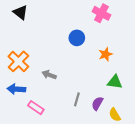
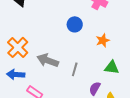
gray arrow: (49, 75) -> (48, 60), size x1.5
gray line: (77, 99) -> (75, 69), moved

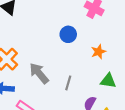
gray arrow: (48, 60) -> (39, 73), turned 30

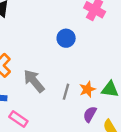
orange star: (98, 52) -> (87, 89), moved

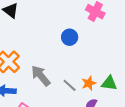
gray line: (66, 92) -> (70, 85), turned -64

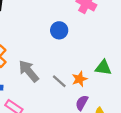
green triangle: (109, 83) -> (103, 68), moved

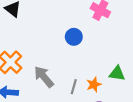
gray line: (59, 81) -> (74, 87), turned 64

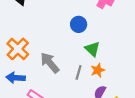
green triangle: (117, 73) -> (92, 49), moved, turned 35

